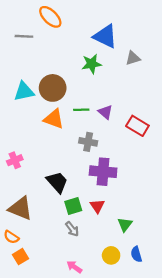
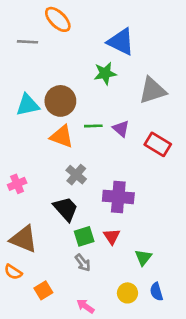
gray triangle: (133, 58) -> (152, 90), moved, size x1.6
gray cross: (88, 142) -> (76, 175), moved, turned 30
orange square: (20, 257) -> (43, 290), moved

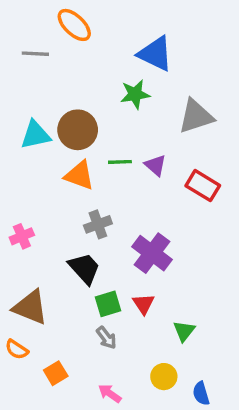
gray cross: (76, 175) -> (98, 224), turned 30
purple cross: (118, 197) -> (152, 253), turned 32
blue semicircle: (156, 292) -> (201, 393), moved

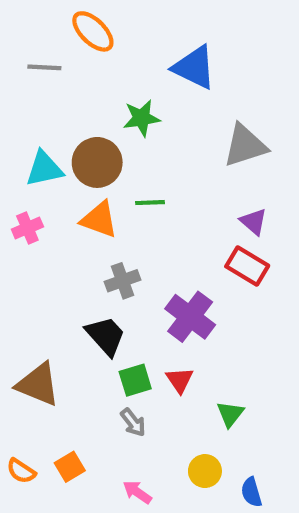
green star: (135, 94) -> (142, 118), moved
purple triangle: (155, 165) -> (254, 222), moved
red rectangle: (203, 186) -> (247, 266), moved
pink cross: (22, 236) -> (27, 228), moved
orange semicircle: (17, 350) -> (21, 471), moved

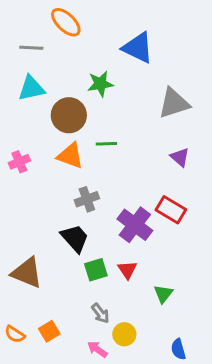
cyan triangle: (44, 169) -> (31, 88), moved
red rectangle: (247, 266) -> (171, 210), moved
gray arrow: (133, 422) -> (100, 313), moved
yellow circle: (205, 471) -> (124, 334), moved

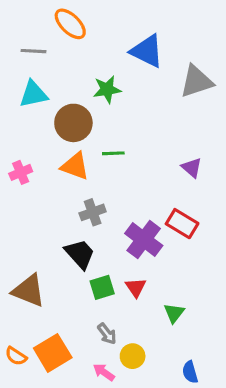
gray triangle: (174, 103) -> (196, 81), moved
orange square: (49, 331) -> (53, 353), size x1.6

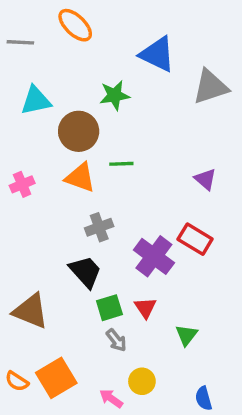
gray line: (34, 51) -> (20, 42), moved
gray arrow: (107, 334) -> (116, 340), moved

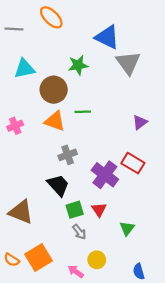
gray triangle: (210, 87) -> (128, 63), moved, turned -48
purple triangle: (205, 179) -> (140, 122), turned 42

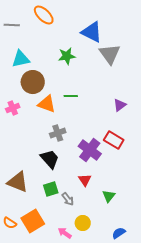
brown circle: (54, 90) -> (33, 82), moved
green square: (75, 210) -> (51, 189), moved
blue semicircle: (139, 271) -> (119, 233), turned 72

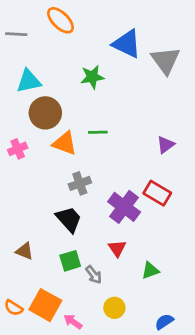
gray triangle: (110, 54) -> (166, 60), moved
brown triangle: (18, 182) -> (25, 251), size x0.6
green triangle: (109, 196) -> (150, 270), turned 32
orange square: (33, 221) -> (45, 305), turned -30
pink arrow: (65, 233) -> (73, 322), moved

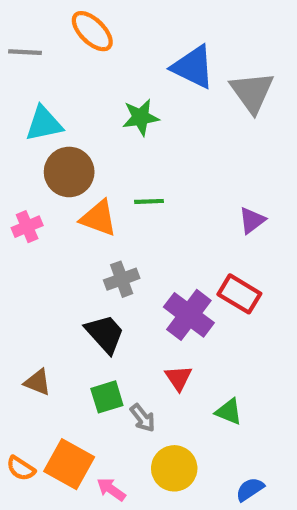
green triangle: (150, 270) -> (229, 412), turned 42
yellow circle: (114, 308) -> (174, 468), size x1.4

